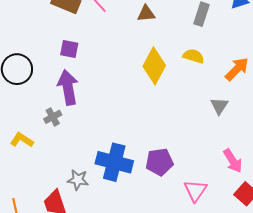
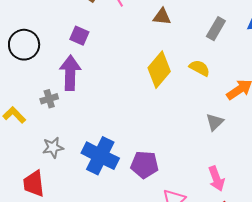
gray star: (78, 180) -> (53, 147), moved, turned -30

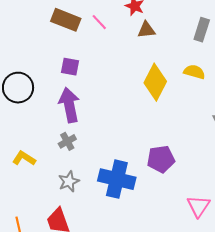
gray cross: (49, 99) -> (67, 141), moved
purple pentagon: (145, 165) -> (161, 159), moved

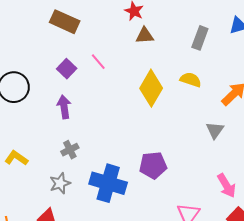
pink line: (99, 22) -> (98, 62), moved
purple square: (70, 67) -> (67, 69), turned 30
purple arrow: (69, 105) -> (64, 107), size x0.7
gray cross: (67, 141) -> (70, 150), moved

